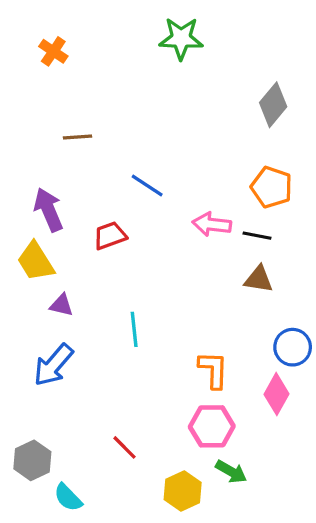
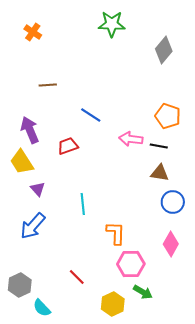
gray diamond: (273, 105) -> (164, 50), moved
purple triangle: (61, 305) -> (38, 189), turned 35
blue circle: (293, 347) -> (173, 202), moved
orange L-shape: (213, 370) -> (116, 233), moved

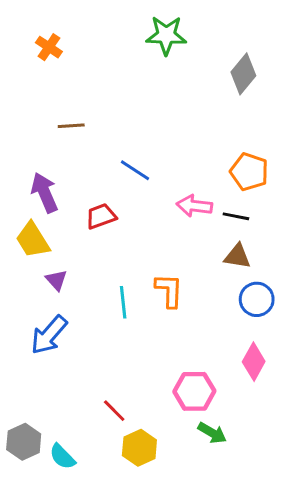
orange L-shape: (116, 233) -> (169, 290), moved
gray hexagon: (20, 285) -> (24, 442), moved
yellow hexagon: (113, 304) -> (139, 448), moved

